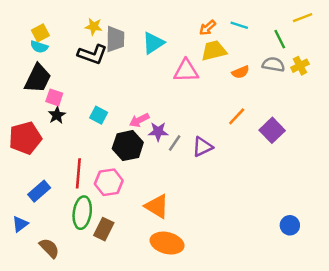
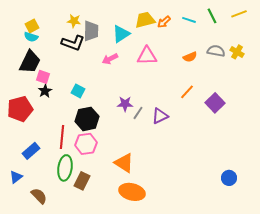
green line: (280, 39) -> (212, 16), moved
yellow trapezoid: (214, 51) -> (145, 20), moved
yellow cross: (300, 66) -> (237, 52), turned -32
pink arrow: (139, 120) -> (110, 59), moved
black hexagon: (128, 146) -> (87, 119), moved

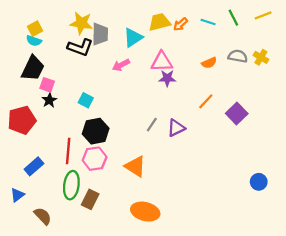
yellow star: (74, 21) -> (81, 23), size x1.5
purple star: (125, 104) -> (167, 78), moved
orange triangle: (124, 163) -> (135, 166), moved
blue circle: (229, 178) -> (259, 182), moved

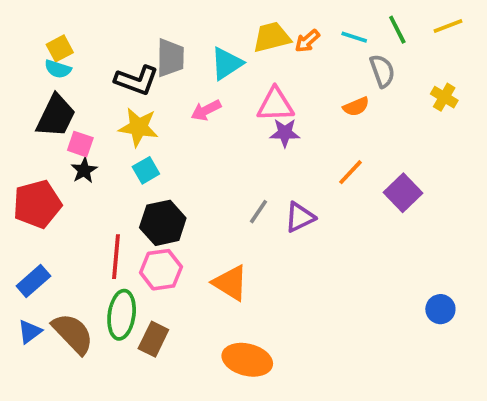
yellow star: (81, 23) -> (138, 127), moved
gray semicircle: (238, 56) -> (382, 71), moved, turned 60
cyan square: (86, 100) -> (146, 170), turned 32
blue rectangle: (34, 166) -> (33, 281), moved
brown semicircle: (43, 216) -> (73, 334), moved, size x1.4

